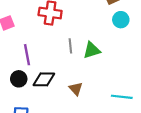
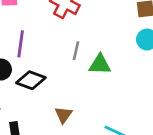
brown triangle: (76, 89) -> (64, 115), moved

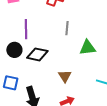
green triangle: (100, 65) -> (88, 48), moved

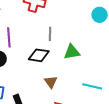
black diamond: (37, 54) -> (39, 55), moved

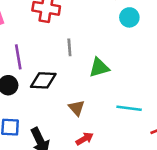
black diamond: (39, 55) -> (43, 80), moved

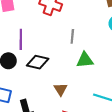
gray line: (69, 47) -> (72, 36), moved

